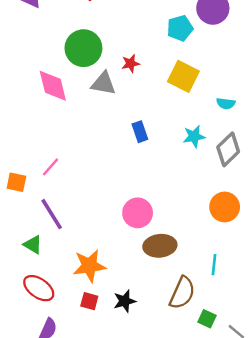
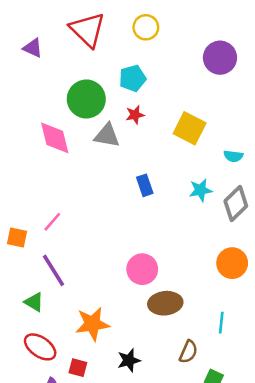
cyan pentagon: (180, 28) -> (132, 78), moved
brown semicircle: (182, 293) -> (188, 352), size x0.7
red square: (89, 301) -> (78, 368), moved

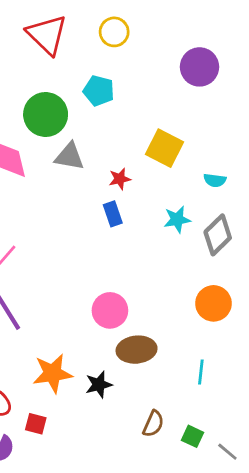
cyan pentagon: (132, 78) -> (99, 91), turned 30
red star: (135, 115) -> (120, 179), moved
brown semicircle: (188, 352) -> (153, 424), moved
black star: (129, 360) -> (99, 385), moved

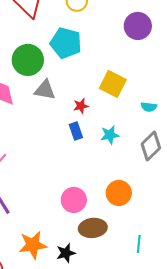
cyan pentagon: (99, 91) -> (66, 43), size x1.4
cyan star: (177, 219) -> (110, 135), moved
orange circle: (213, 303) -> (119, 193), moved

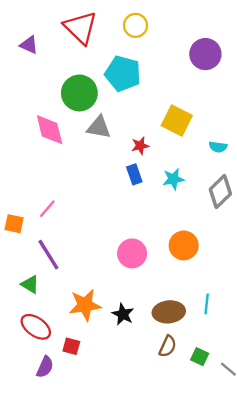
brown ellipse: (93, 228) -> (169, 312), moved
black star: (66, 253) -> (123, 314), turned -30

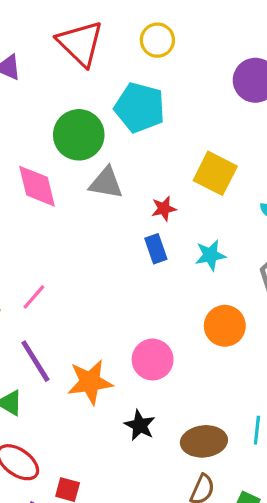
orange circle: (184, 245) -> (225, 326), moved
orange star: (85, 305) -> (90, 382), moved
black star: (123, 314) -> (140, 425), moved

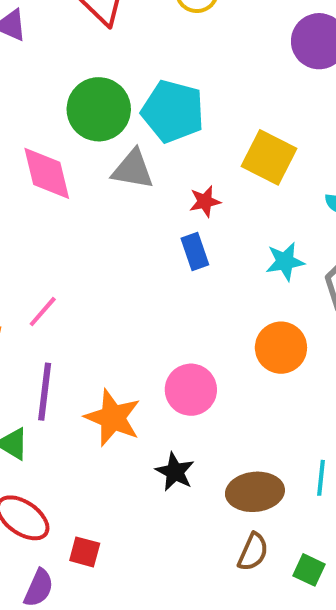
cyan pentagon: (140, 108) -> (173, 111), moved
cyan star: (210, 255) -> (285, 261), moved
purple line: (35, 361) -> (45, 392), turned 39
orange star: (90, 382) -> (113, 418), turned 30

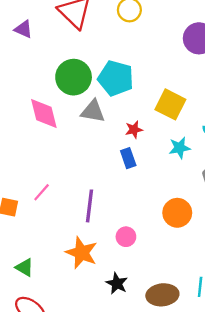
cyan star: (285, 261) -> (180, 148), moved
pink circle: (191, 390) -> (126, 237), size x0.7
purple line: (45, 392) -> (89, 206), moved

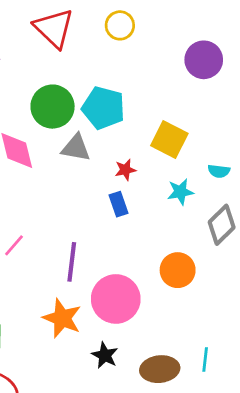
pink circle: (126, 237) -> (116, 299), size x2.0

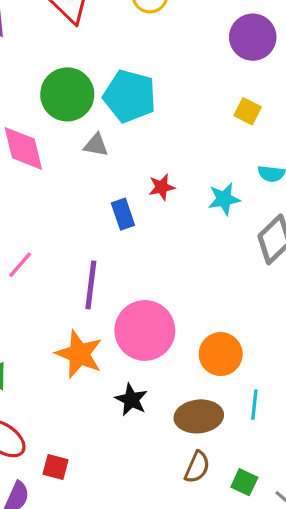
yellow square: (169, 140) -> (248, 111), moved, size x0.6
gray triangle: (76, 148) -> (96, 145), size x0.7
red star: (125, 170) -> (162, 187), moved
blue rectangle: (119, 204) -> (123, 214), moved
orange circle: (178, 270) -> (221, 354), moved

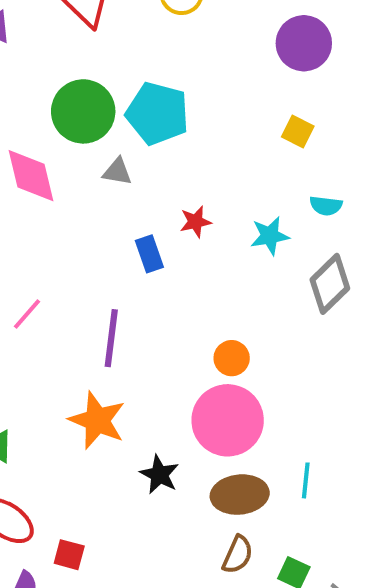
pink circle: (145, 330) -> (228, 420), moved
orange circle: (221, 354) -> (232, 358), moved, size x0.7

